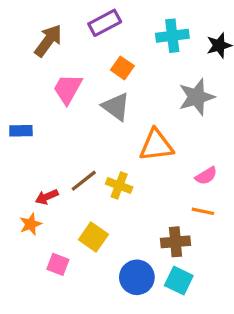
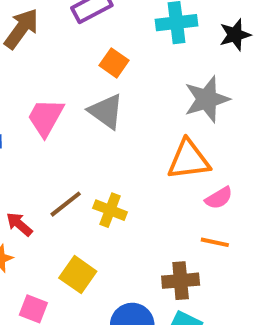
pink trapezoid: (68, 89) -> (46, 117), moved
orange triangle: (156, 145) -> (189, 160), moved
red arrow: (47, 197) -> (19, 224), turned 65

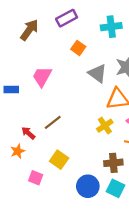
gray triangle: (106, 111) -> (97, 73), moved
yellow cross: (110, 210) -> (105, 126), moved, turned 35

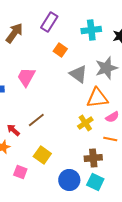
purple rectangle: (67, 18) -> (49, 22), turned -30

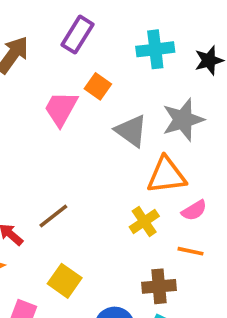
pink trapezoid: (26, 77) -> (61, 109), moved

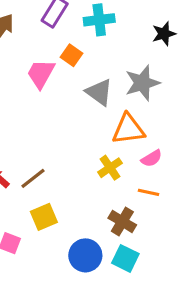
cyan cross: (155, 49) -> (99, 20), moved
brown line: (53, 216) -> (33, 178), moved
yellow square: (65, 281) -> (44, 217), turned 32
brown cross: (159, 286) -> (122, 222), turned 36

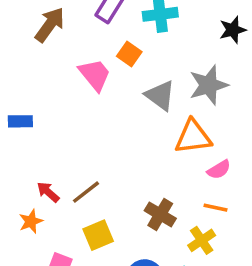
pink trapezoid: (41, 74) -> (95, 75), turned 112
yellow cross: (110, 168) -> (202, 240), moved
brown cross: (122, 222) -> (160, 214), moved

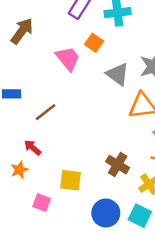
brown arrow: (50, 25) -> (22, 31), moved
brown line: (86, 192) -> (46, 112), moved
yellow square: (98, 235) -> (70, 180), turned 30

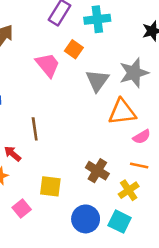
gray triangle: (118, 74) -> (97, 81), turned 30
brown line: (46, 112) -> (35, 129), moved, turned -60
pink square: (42, 203) -> (22, 209), turned 30

